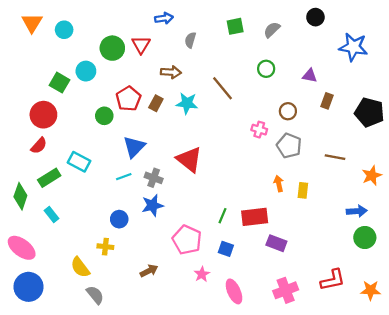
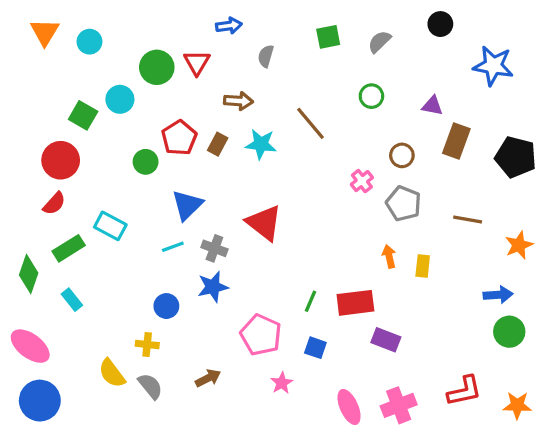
brown rectangle: (327, 101) -> (456, 141), size x1.5
pink cross: (259, 130) -> (362, 181), turned 35
pink ellipse: (234, 291) -> (349, 407), moved
gray semicircle: (95, 295) -> (150, 386), moved

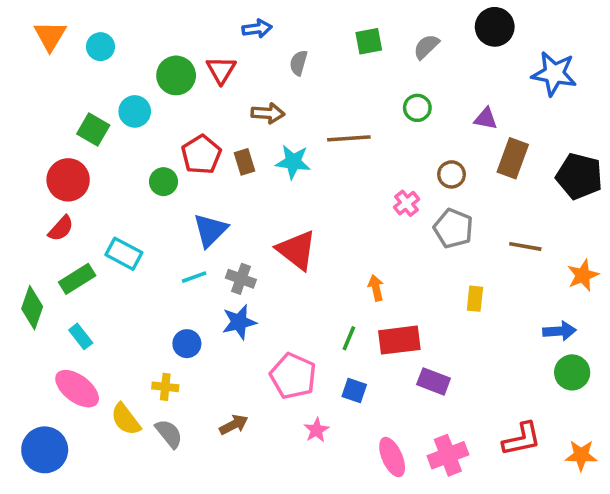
black circle: (440, 24) -> (495, 27), size x1.4
brown line: (311, 123) -> (349, 138), turned -54
brown rectangle: (218, 144) -> (244, 162), turned -45
orange arrow: (389, 256) -> (376, 288), moved
pink ellipse: (30, 346) -> (77, 389), moved

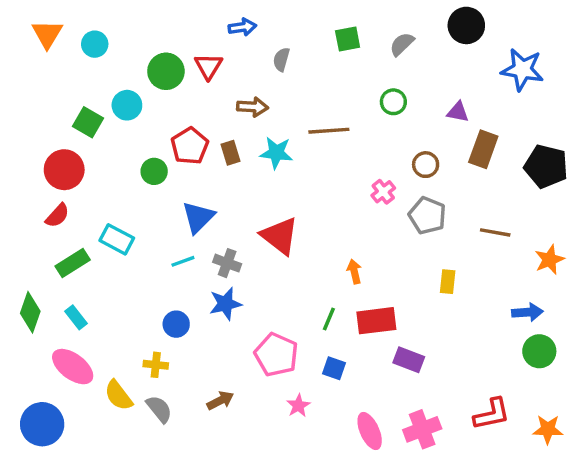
green diamond: (32, 308) -> (30, 312), moved

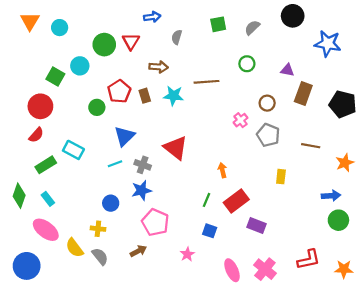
red rectangle: (376, 321) -> (236, 201), turned -30
pink pentagon: (276, 355) -> (155, 222), moved
pink cross: (422, 429) -> (265, 269), turned -30

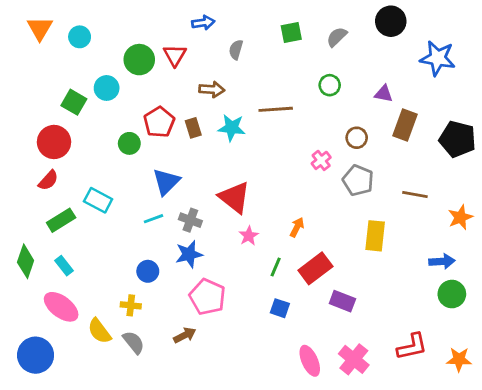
orange arrow: (222, 170) -> (297, 227), turned 40
yellow rectangle: (281, 177) -> (375, 236), size x1.5
pink star: (187, 254) -> (249, 236), moved

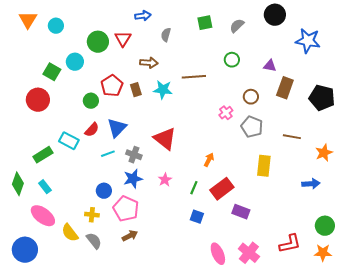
red semicircle: (48, 180) -> (92, 130), moved
pink star: (249, 236) -> (165, 180), moved
green circle: (452, 294) -> (325, 226), moved
pink pentagon: (207, 297) -> (126, 209), moved

